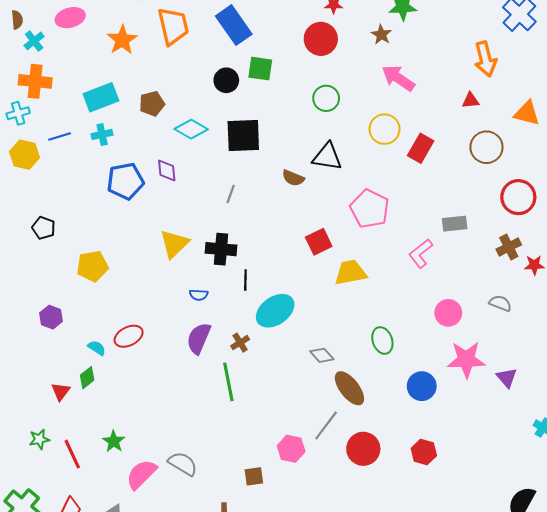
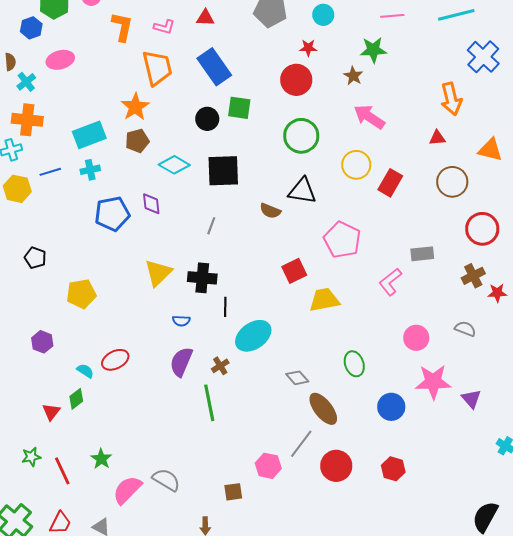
orange star: (122, 40) -> (135, 107), moved
green circle: (326, 98) -> (301, 136), size x1.4

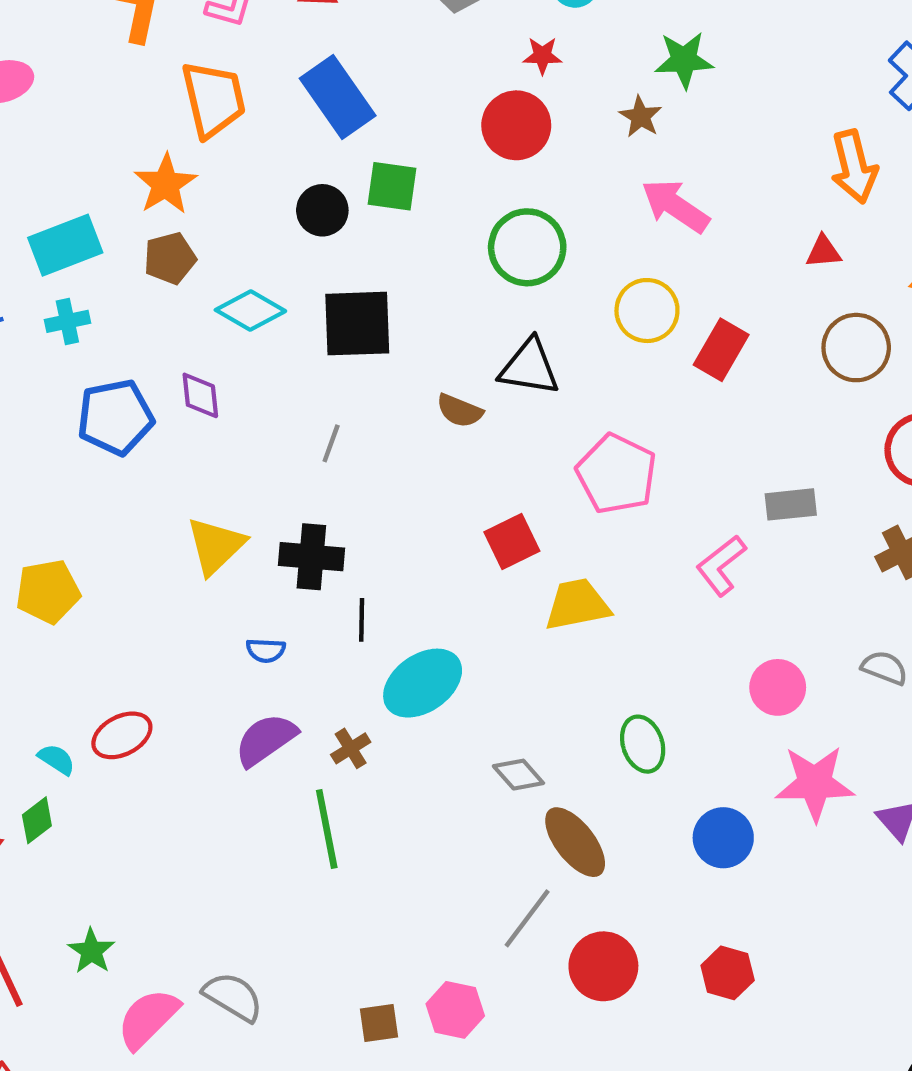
purple semicircle: (181, 362) -> (266, 740), turned 32
pink hexagon: (268, 466) -> (455, 1010), moved

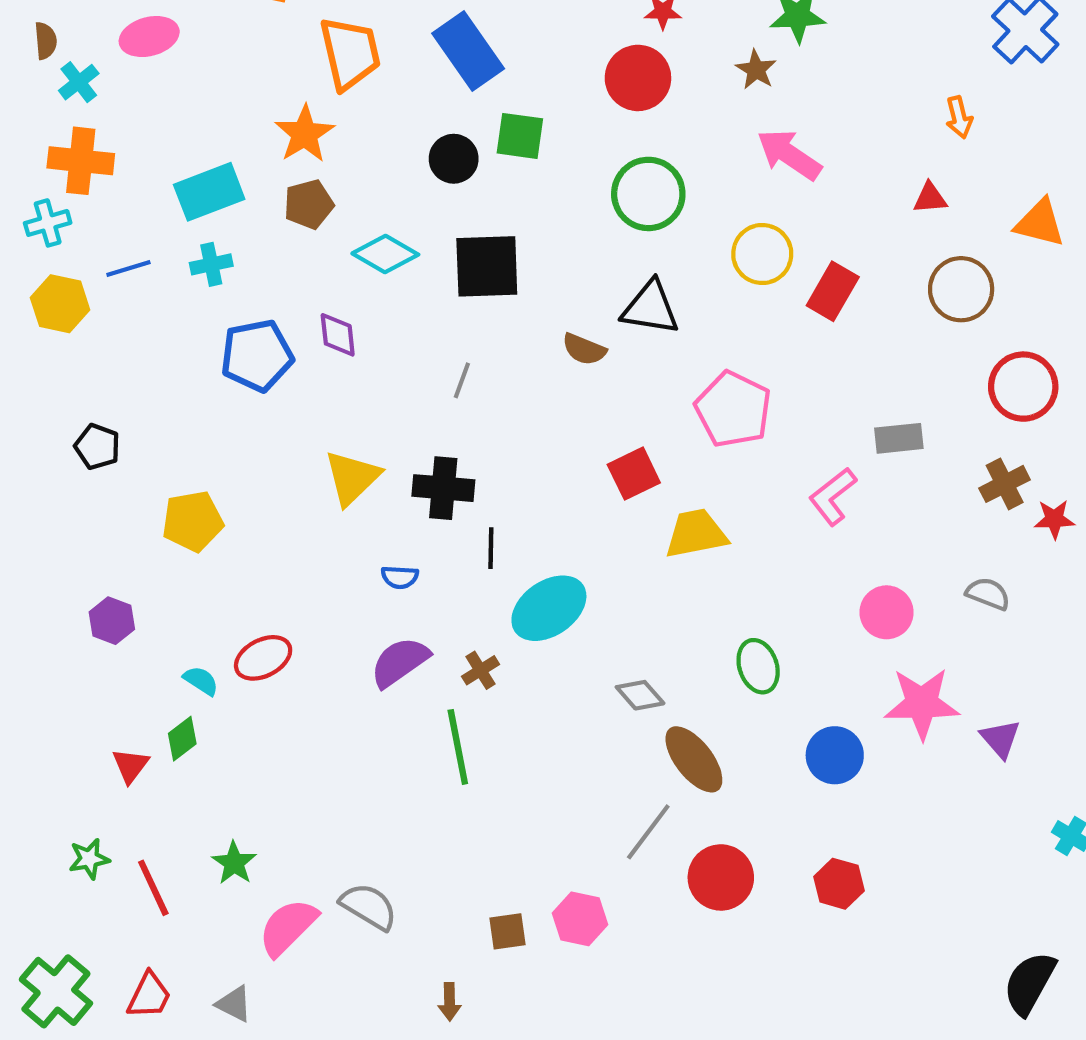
orange arrow: (854, 167) -> (959, 117), size x0.6

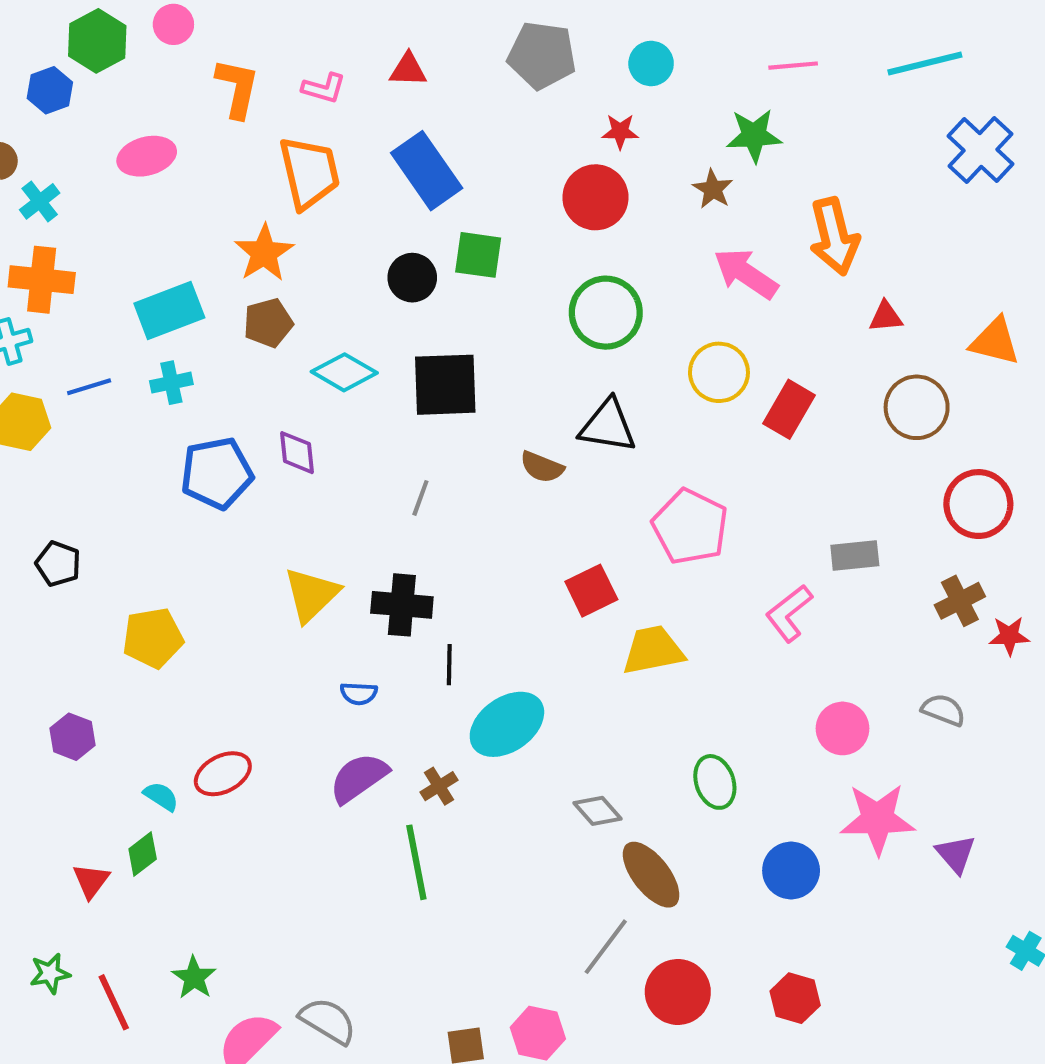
pink ellipse: (149, 37) -> (147, 156), moved
orange arrow: (959, 117) -> (834, 236), moved, size x1.8

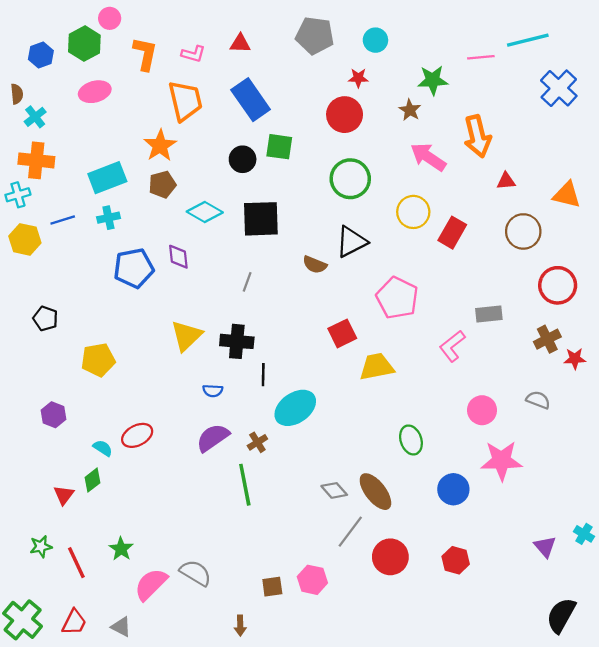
green hexagon: (97, 41) -> (84, 44), moved
pink line: (793, 66) -> (481, 57), moved
black triangle: (608, 426) -> (351, 242), turned -36
gray diamond: (598, 811) -> (334, 490), moved
purple triangle: (956, 854) -> (545, 547), moved

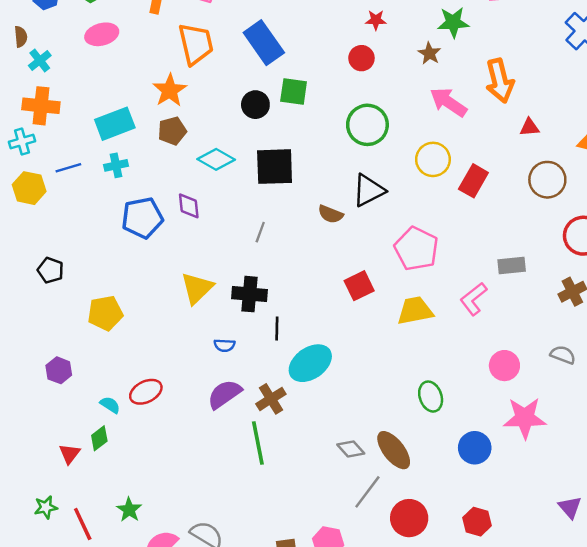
red circle: (345, 115) -> (361, 58), size x0.7
yellow trapezoid: (377, 367) -> (415, 311), moved
brown cross: (257, 442) -> (271, 399), size x1.4

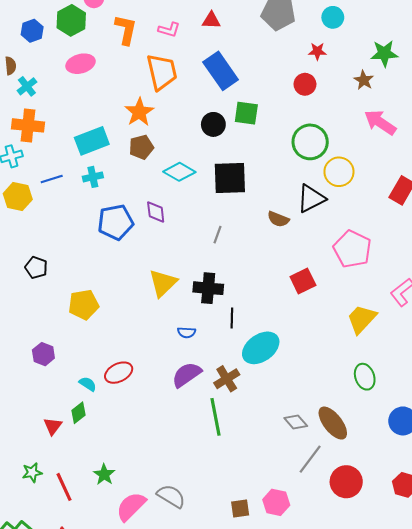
yellow circle: (433, 159) -> (339, 172), moved
yellow trapezoid: (415, 311) -> (362, 319), moved, turned -36

